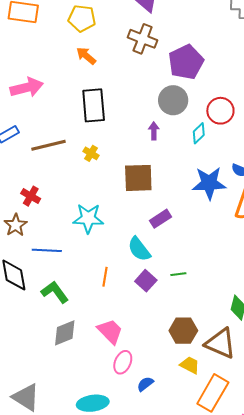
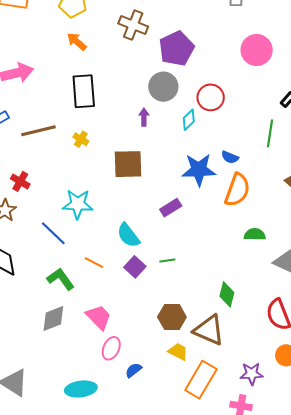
purple rectangle: (160, 219) -> (171, 208), moved
blue line: (47, 250) -> (53, 233), moved, turned 40
orange line: (105, 277) -> (94, 263), turned -72
green L-shape: (55, 292) -> (61, 279), moved

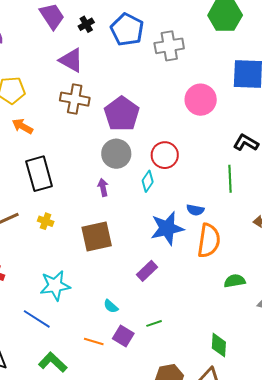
cyan semicircle: (128, 235) -> (111, 306), size x0.6
orange line: (94, 263) -> (94, 341), moved

